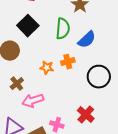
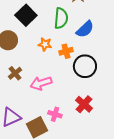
orange star: (47, 68) -> (45, 44), moved
black circle: (99, 77) -> (85, 66), moved
pink arrow: (33, 101) -> (41, 83), moved

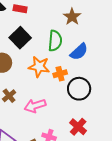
orange star: (45, 44) -> (39, 67), size x1.5

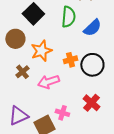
orange star: (39, 67) -> (41, 51), moved, turned -30
orange cross: (60, 74) -> (70, 60), moved

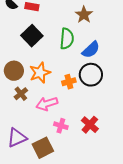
brown circle: (15, 39) -> (14, 71), moved
black circle: (92, 65) -> (91, 75), moved
pink cross: (62, 113) -> (61, 126), moved

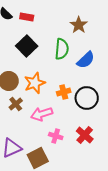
black circle: (91, 75) -> (87, 98), moved

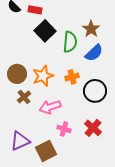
brown star: (79, 25) -> (91, 29), moved
black square: (27, 46) -> (45, 31), moved
orange cross: (64, 92) -> (72, 77), moved

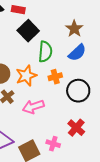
green semicircle: (70, 42) -> (45, 52), moved
pink cross: (64, 129) -> (53, 144), moved

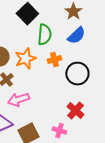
pink arrow: (33, 107) -> (18, 100), moved
pink cross: (53, 144) -> (59, 131), moved

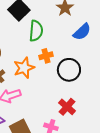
blue semicircle: (76, 36) -> (82, 32), moved
orange star: (25, 59) -> (24, 68), moved

